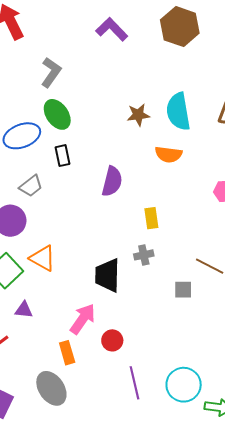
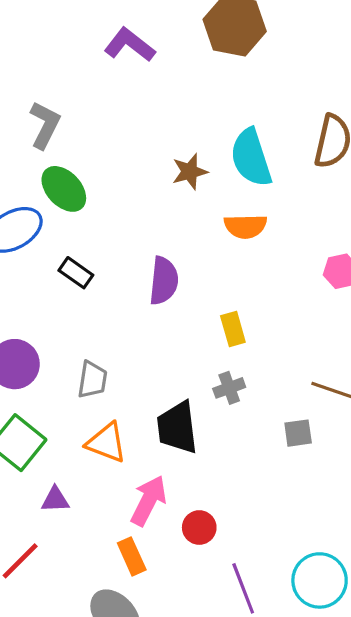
black rectangle: (63, 156) -> (76, 273), moved, turned -35
gray trapezoid: (31, 186) -> (92, 380), moved, turned -35
orange triangle: (43, 258) -> (107, 443), moved

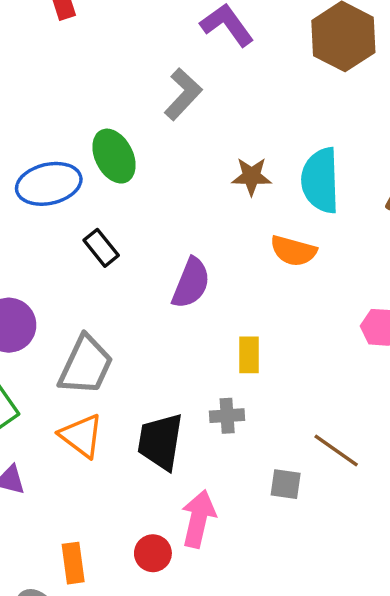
gray L-shape: (45, 125) -> (183, 94), moved
gray trapezoid: (92, 380) -> (86, 365), size x1.5
pink arrow: (148, 501) -> (198, 519), moved, turned -30

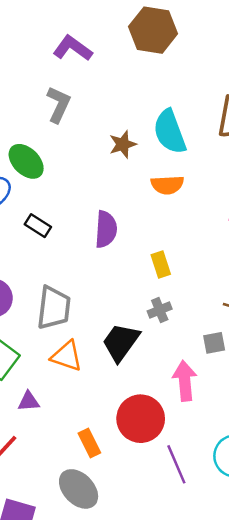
black trapezoid: (160, 441) -> (121, 342), turned 45
pink arrow: (198, 519) -> (185, 381), moved
red circle: (153, 553) -> (141, 419), size x1.8

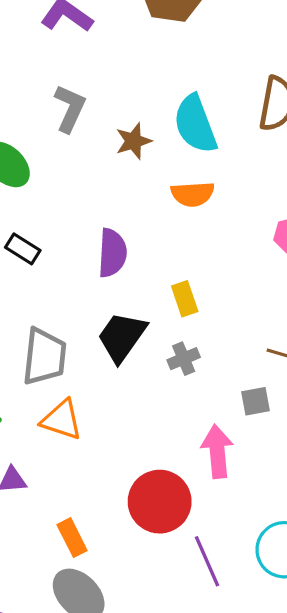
gray L-shape: (59, 105) -> (70, 108), moved
black trapezoid: (121, 342) -> (122, 337), moved
orange rectangle: (89, 443) -> (72, 538), moved

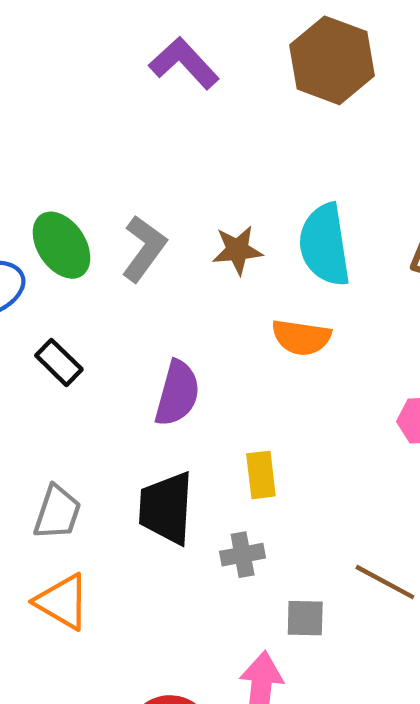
gray L-shape: (70, 108) -> (144, 248), moved
black trapezoid: (122, 337) -> (166, 508), turned -44
gray trapezoid: (44, 357) -> (57, 512), size x0.7
gray square: (255, 401) -> (305, 618), moved

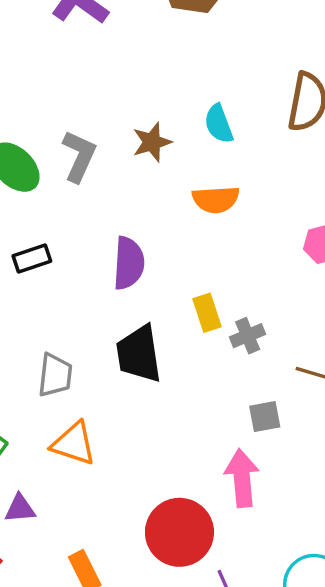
cyan semicircle: (325, 245) -> (219, 124), size x0.6
black rectangle: (59, 362) -> (32, 259), turned -51
gray cross: (243, 555) -> (248, 336), moved

